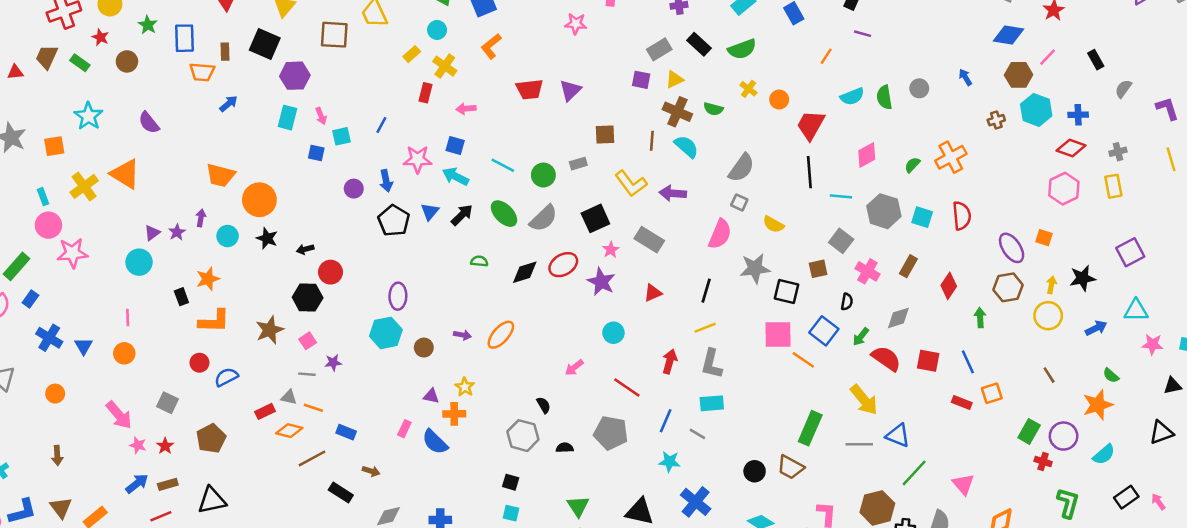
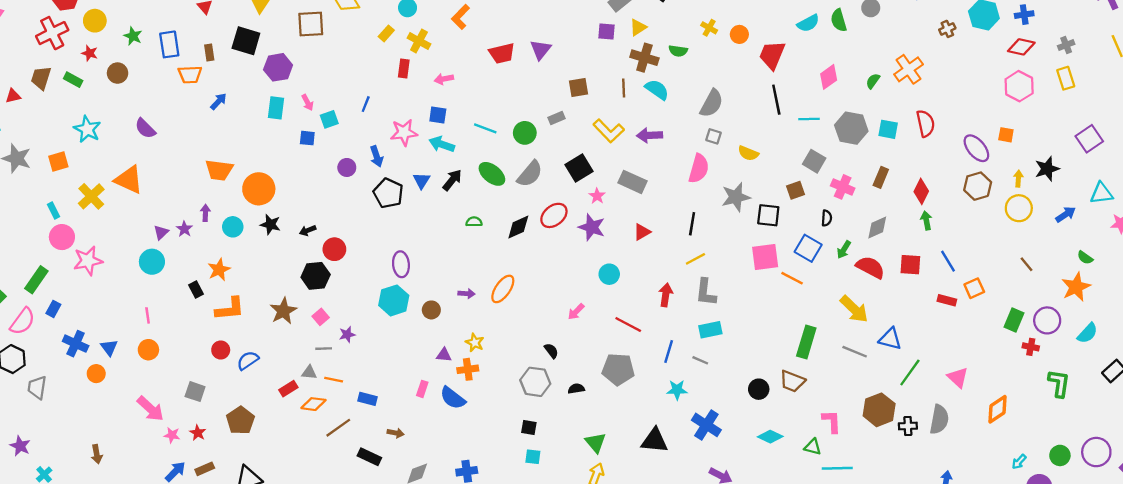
green arrow: (980, 318) -> (926, 220), moved
orange circle: (55, 394) -> (96, 374), moved
gray line: (859, 444) -> (855, 352), turned 30

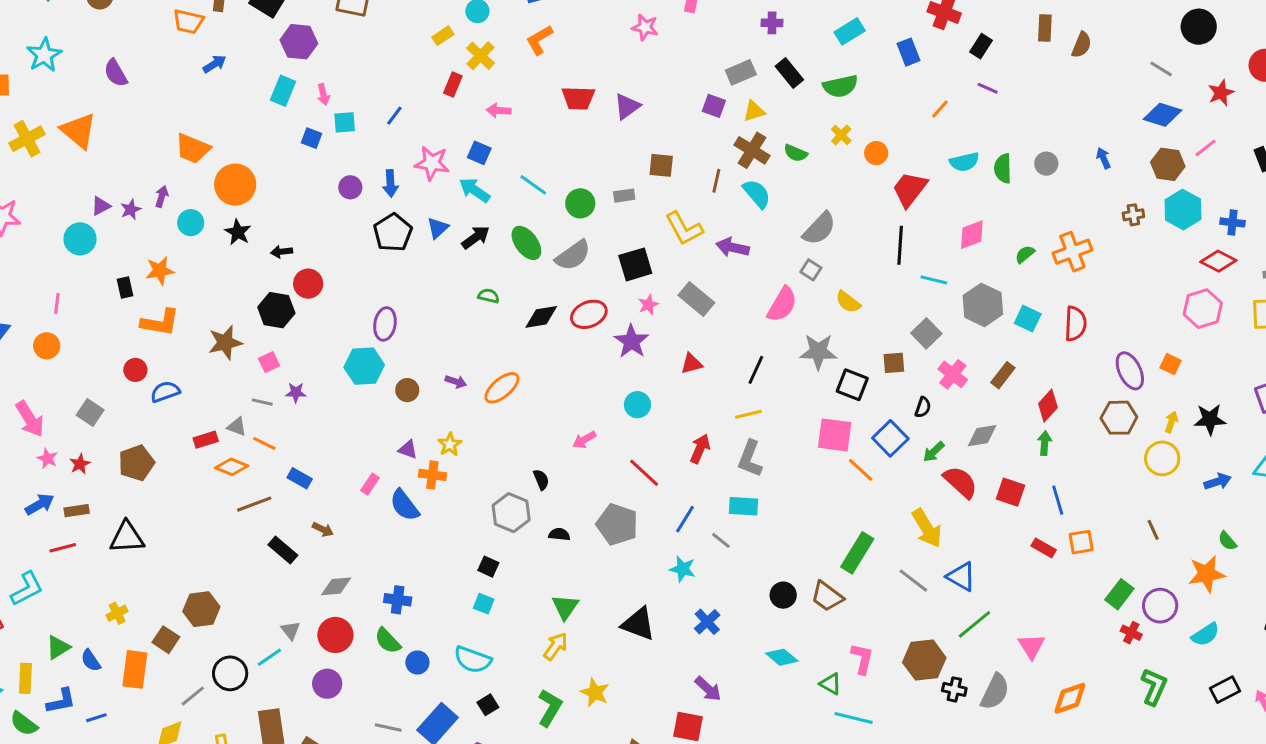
blue cross: (706, 425) -> (707, 622), size x0.7

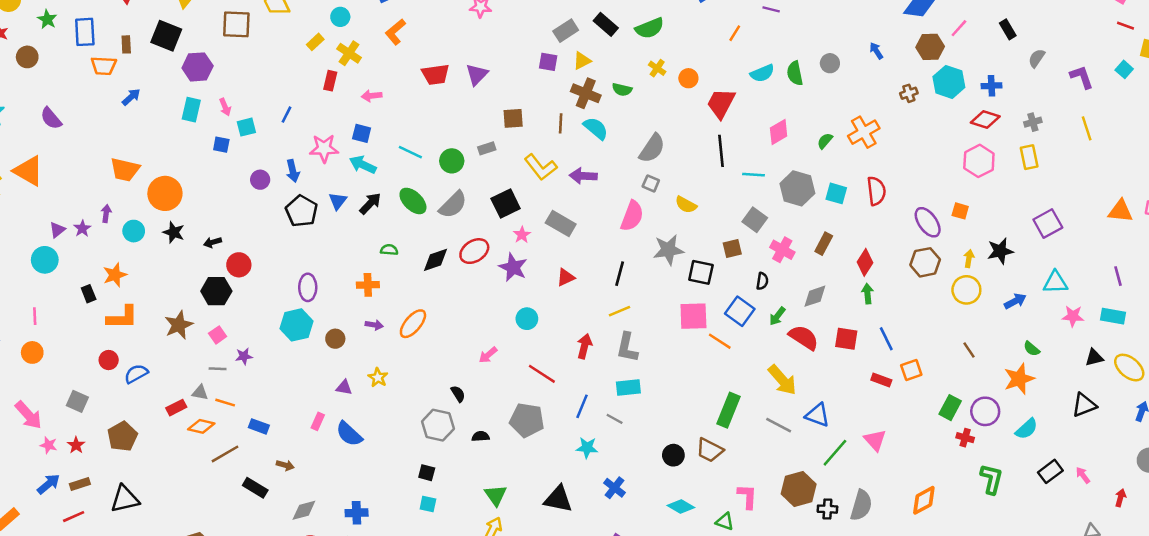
orange cross: (432, 475) -> (368, 285), moved
pink triangle: (1032, 646) -> (875, 440), moved

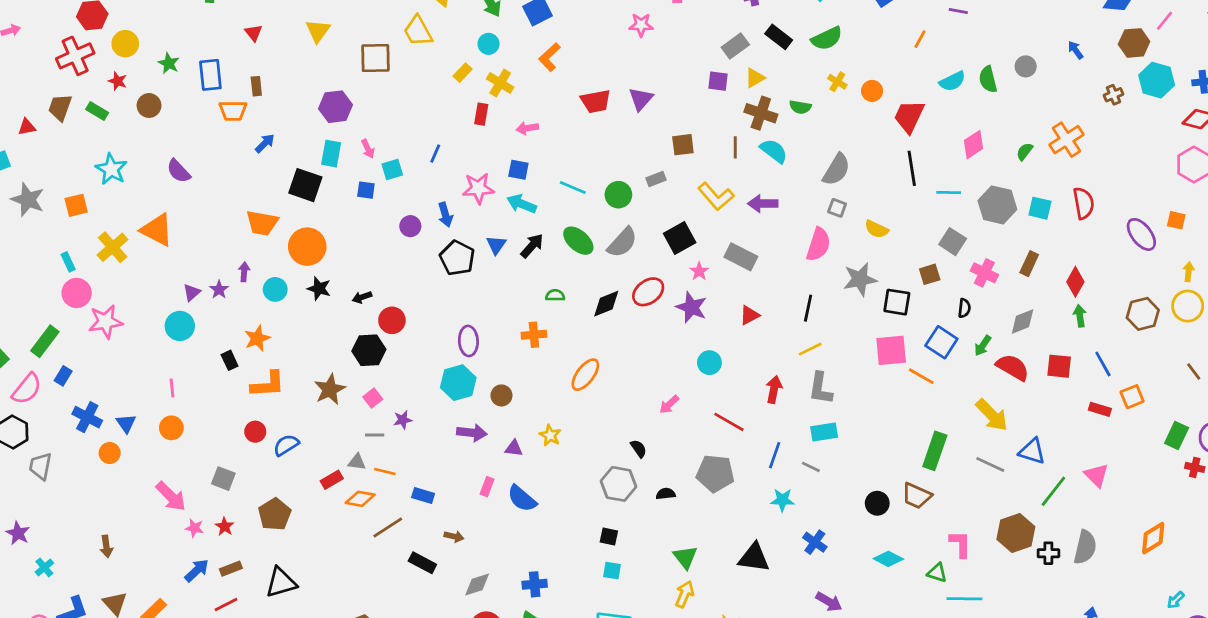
black square: (166, 36) -> (305, 185), moved
brown hexagon: (925, 262) -> (1143, 314), moved
purple arrow: (374, 325) -> (472, 433), moved, size x1.5

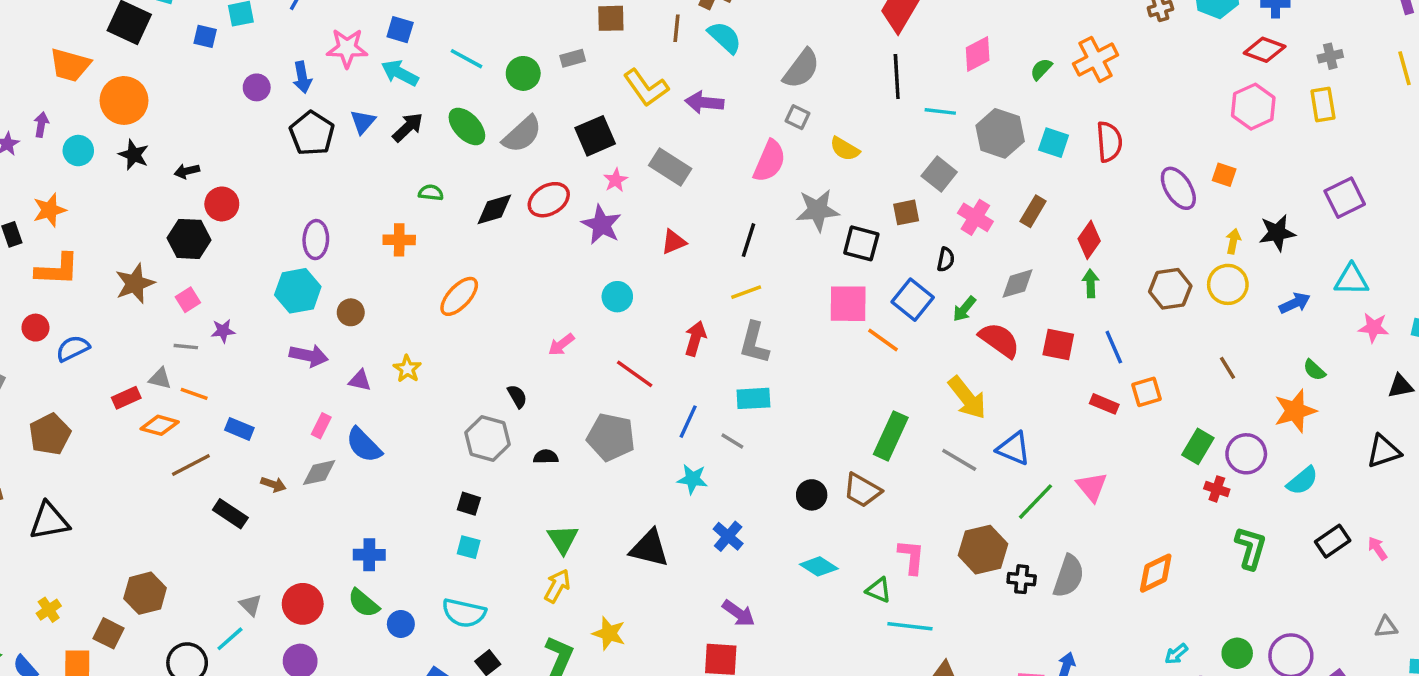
gray diamond: (477, 585) -> (319, 473), moved

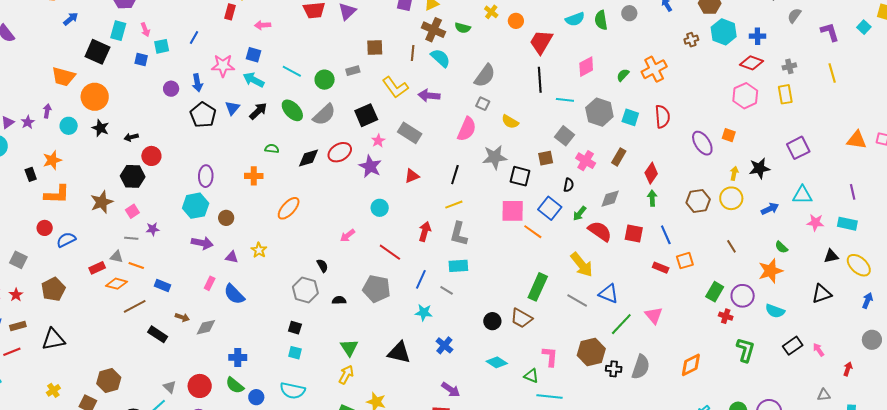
gray diamond: (319, 473) -> (206, 327), moved
cyan semicircle: (1302, 481) -> (775, 311), turned 60

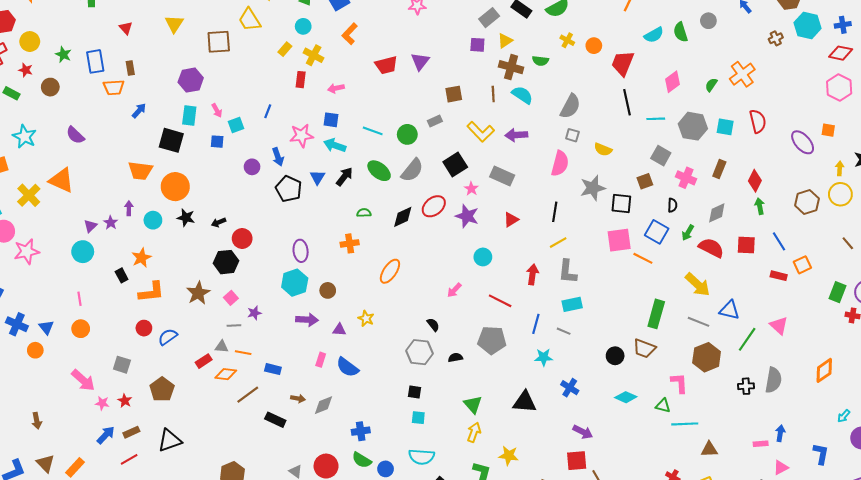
brown hexagon: (591, 352) -> (707, 357), moved

